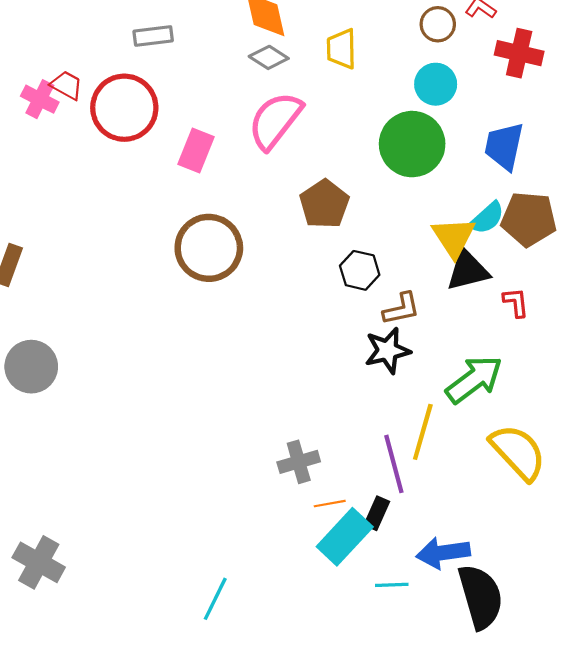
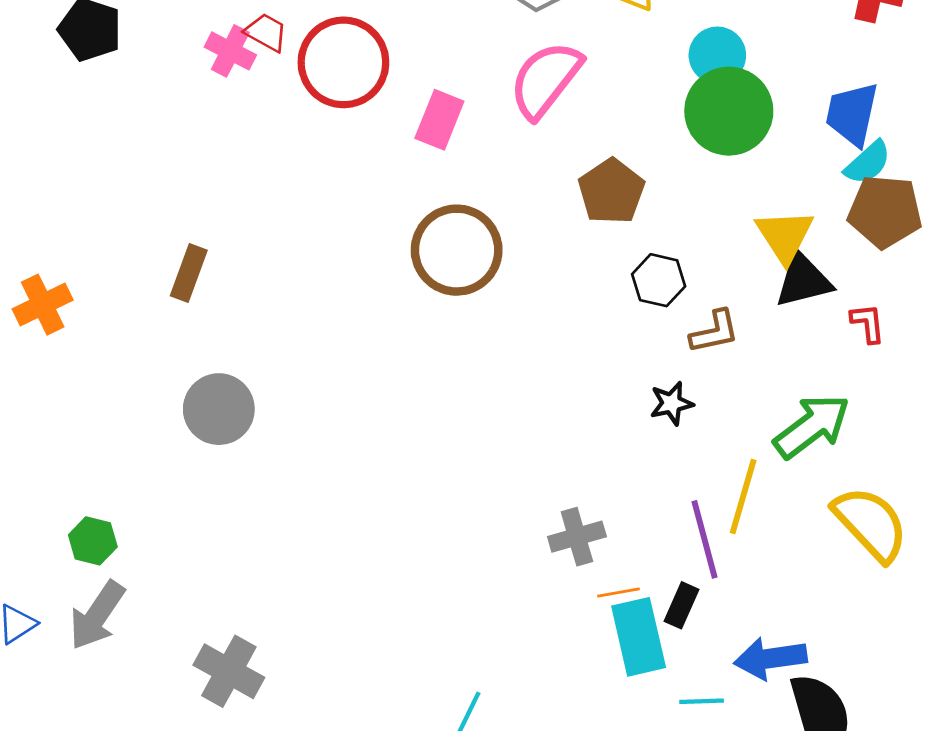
cyan circle: (436, 84) -> (717, 55), moved
cyan semicircle: (487, 218) -> (868, 163), moved
black star: (387, 351) -> (672, 403), moved, size x0.7
cyan rectangle: (345, 537) -> (639, 637), turned -56

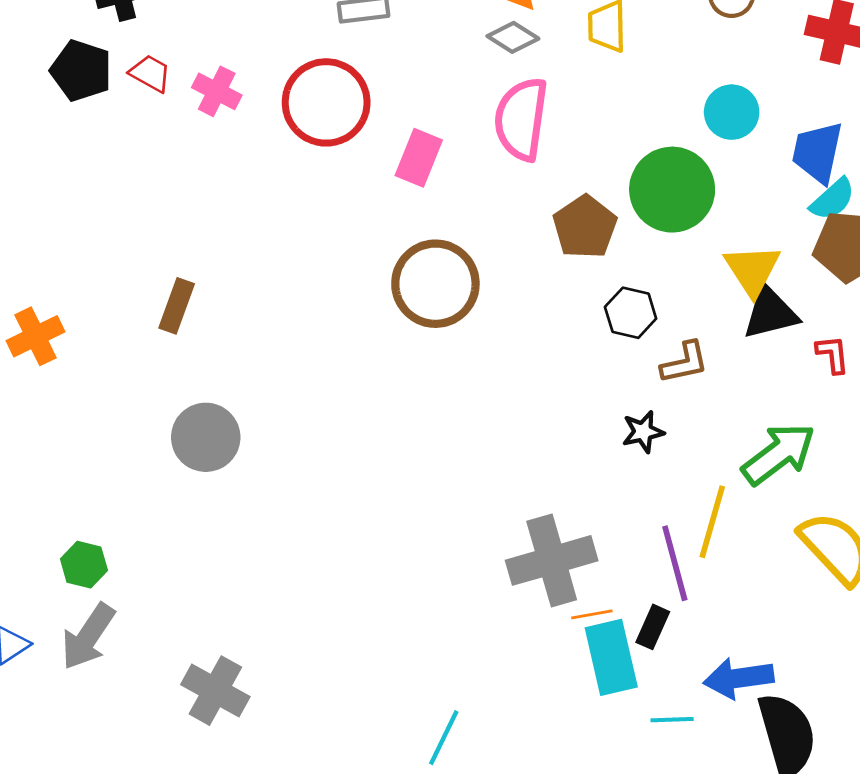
red trapezoid: (266, 32) -> (150, 73), moved
cyan circle: (717, 55) -> (732, 112), moved
pink semicircle: (545, 80) -> (521, 119), turned -30
green circle: (729, 111) -> (672, 190), moved
gray cross: (577, 537) -> (552, 560), size x1.6

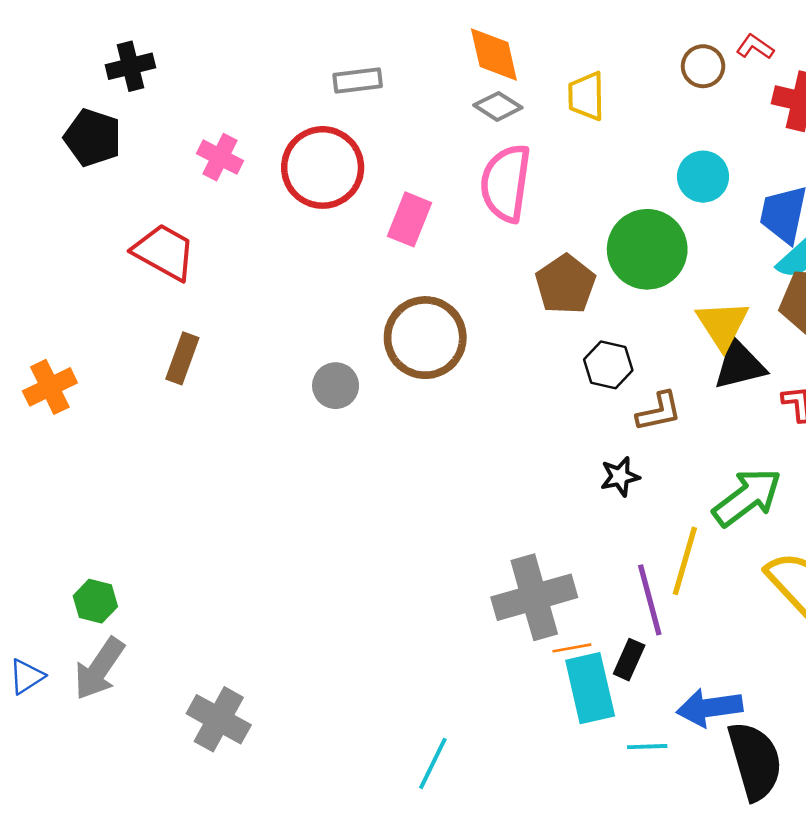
red trapezoid: (150, 73) -> (164, 252), moved, size x1.6
gray circle: (206, 437) -> (336, 386), moved, size x0.7

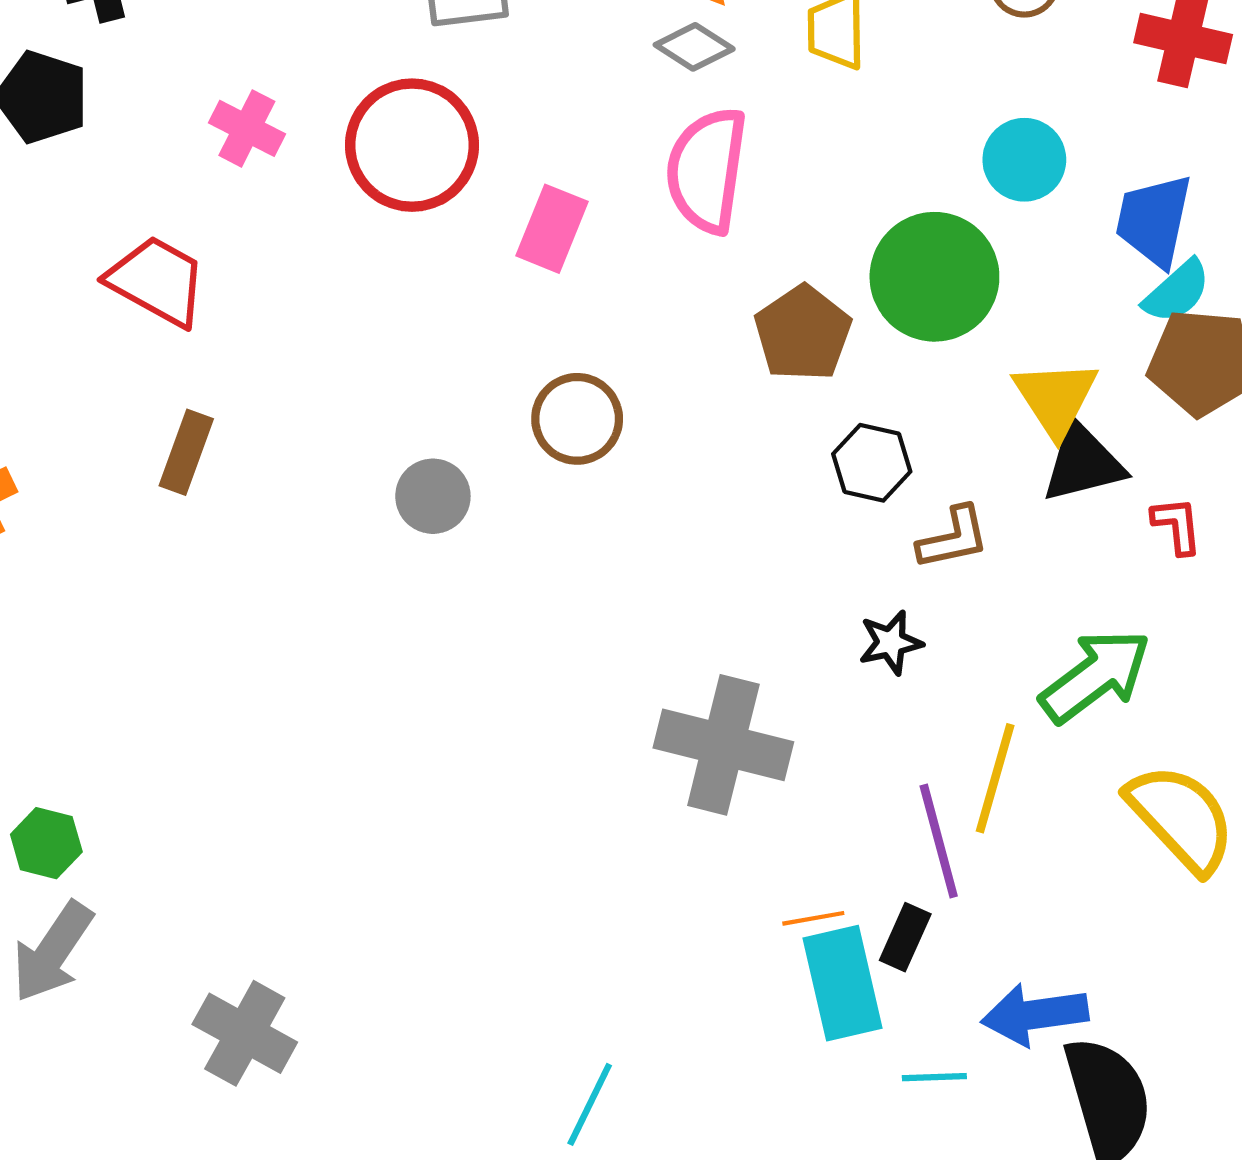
brown circle: (425, 338) -> (577, 419), size x0.7
gray cross: (534, 597) -> (723, 745), moved, turned 30

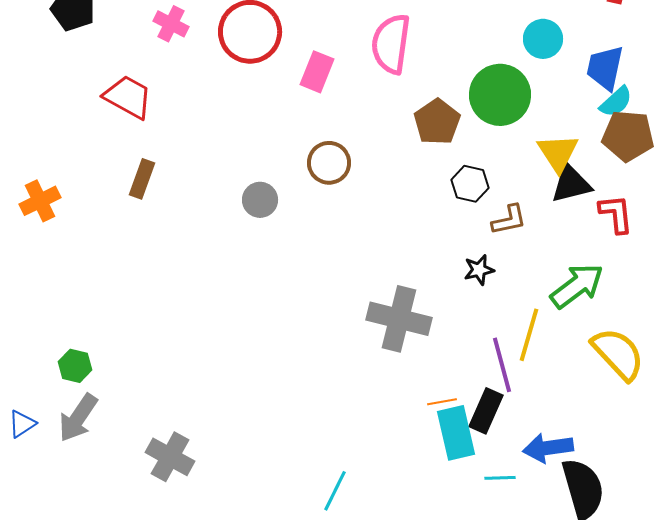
red L-shape: (1177, 525) -> (616, 214), size x1.4
black rectangle: (905, 937) -> (486, 411), size x1.4

